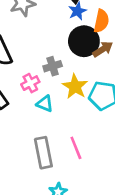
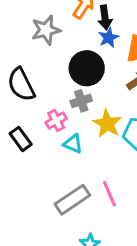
black circle: (84, 41) -> (87, 68), moved
gray rectangle: (43, 153) -> (72, 200), turned 68

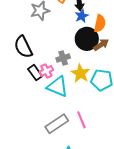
black circle: (87, 68) -> (87, 39), moved
black rectangle: (21, 139) -> (35, 73), moved
cyan triangle: (73, 144) -> (57, 87), size x1.6

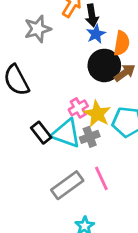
gray cross: (63, 58) -> (90, 137), moved
pink cross: (46, 71) -> (78, 108), moved
black rectangle: (35, 73) -> (41, 133), moved

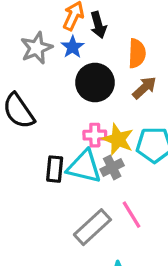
blue star: (96, 34) -> (73, 47), moved
black circle: (104, 65) -> (95, 83), moved
pink cross: (78, 108) -> (95, 135), turned 36
black rectangle: (41, 133) -> (55, 169), turned 50

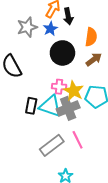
gray cross: (112, 167) -> (68, 108), size x1.5

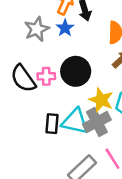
black circle: (62, 53) -> (76, 71), moved
pink cross: (59, 87) -> (46, 76), moved

